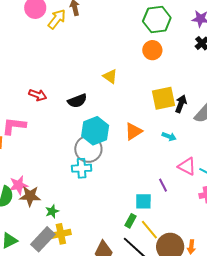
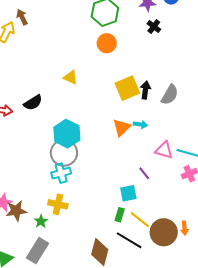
black semicircle: (77, 101) -> (33, 103), moved
orange triangle: (133, 131) -> (122, 128), moved
yellow cross: (61, 234) -> (58, 204), moved, turned 36

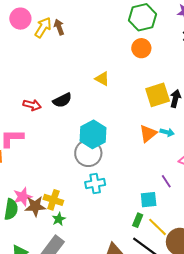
brown arrow: (22, 17) -> (59, 27), moved
cyan cross: (61, 173) -> (95, 184), moved
yellow cross: (58, 204) -> (53, 200), moved

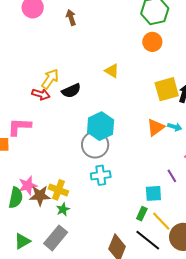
yellow arrow: (43, 27) -> (50, 79), moved

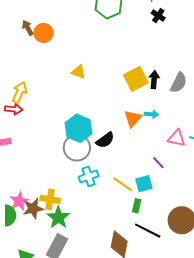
orange circle: (152, 42) -> (43, 33), moved
black semicircle: (71, 91) -> (105, 140), moved
green star: (63, 209) -> (58, 217), size x1.6
yellow line: (161, 221) -> (123, 184), moved

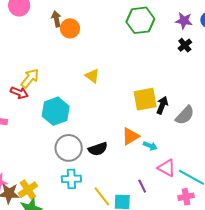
cyan arrow: (151, 114) -> (150, 146), moved
cyan hexagon: (79, 128) -> (56, 111), moved
yellow cross: (50, 199) -> (28, 190), turned 30

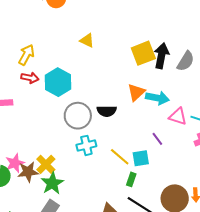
red arrow: (19, 93) -> (30, 78), moved
black arrow: (162, 105) -> (161, 56), size x1.4
cyan arrow: (150, 146) -> (157, 98), size x1.6
black semicircle: (98, 149) -> (107, 111), turned 30

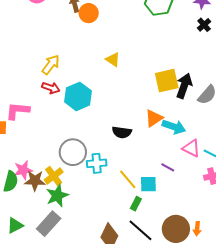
gray circle: (78, 116) -> (73, 152), moved
purple line: (157, 139) -> (168, 167), turned -32

